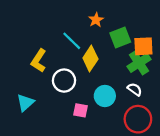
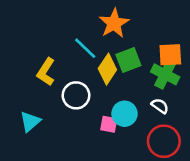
orange star: (96, 20) -> (114, 23), size x1.6
green square: (120, 37) -> (128, 60), moved
green cross: (139, 63) -> (165, 74), turned -30
pink square: (81, 110) -> (109, 124), moved

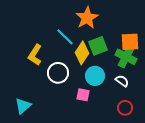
cyan circle: (124, 114) -> (95, 76), moved
cyan triangle: (30, 122) -> (23, 106), moved
red circle: (164, 141) -> (125, 108), size x0.6

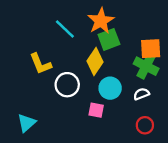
cyan line: (65, 37) -> (65, 29), moved
green square: (98, 46) -> (109, 39), moved
yellow L-shape: (35, 55) -> (41, 64), turned -55
white semicircle: (122, 81) -> (141, 94), turned -56

